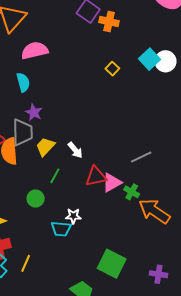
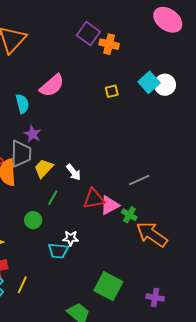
pink semicircle: (35, 50) -> (52, 86), moved, turned 152
yellow square: (112, 69) -> (112, 91), turned 32

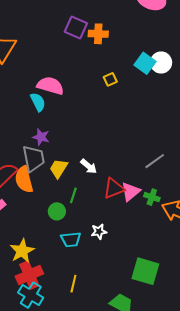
pink semicircle: (52, 86) -> (50, 86), turned -112
cyan semicircle: (22, 104) -> (38, 102), moved
green circle: (33, 220) -> (57, 211), moved
cyan trapezoid: (58, 251) -> (71, 239), moved
yellow line: (22, 285) -> (73, 284), moved

